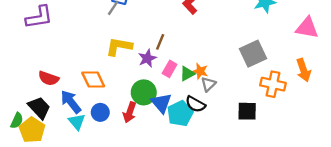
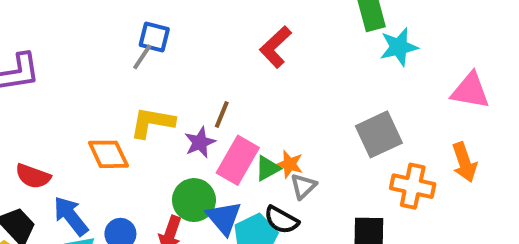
pink rectangle: (170, 69) -> (238, 160), size x1.6
orange diamond: (93, 79) -> (108, 154), moved

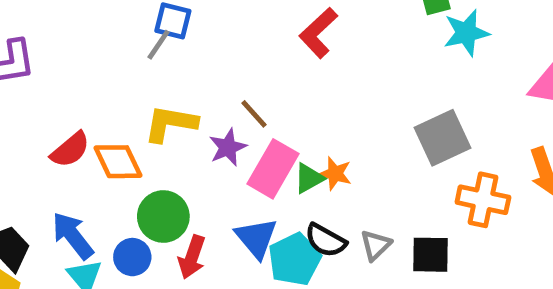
brown line: (222, 115) -> (254, 114), turned -64
red semicircle: (33, 176) -> (70, 150), moved, turned -60
gray triangle: (303, 186) -> (376, 245), moved
green circle: (194, 200) -> (163, 216), moved

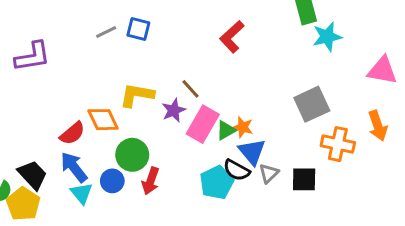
gray line: (159, 45) -> (106, 32), moved, turned 30
red semicircle: (70, 150) -> (72, 133), moved
blue triangle: (256, 238) -> (252, 152), moved

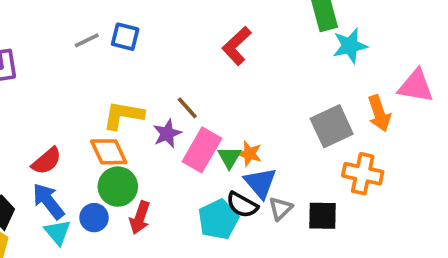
orange diamond: (103, 120) -> (109, 152), moved
orange arrow: (378, 126) -> (379, 113), moved
green triangle: (226, 130) -> (229, 157), turned -30

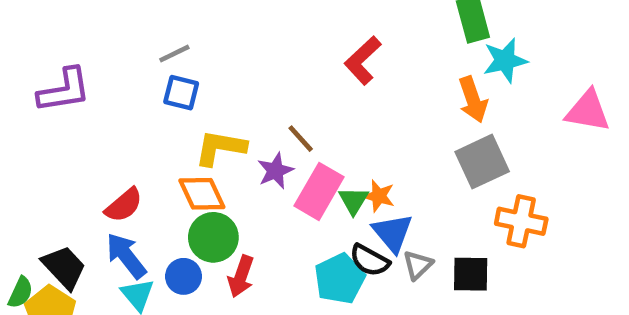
blue square: (125, 37) -> (181, 93), moved
orange arrow: (379, 113) -> (473, 100), moved

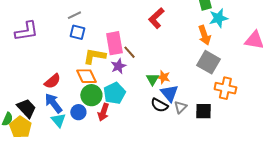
gray square: (482, 162) -> (208, 62), turned -35
pink rectangle: (319, 191) -> (114, 43), moved, turned -40
cyan pentagon: (340, 279) -> (114, 93), moved

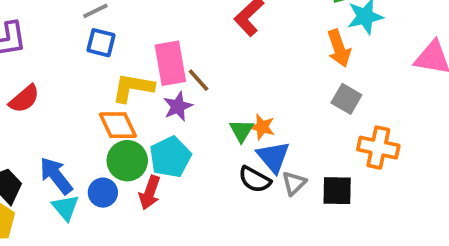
gray square: (208, 62) -> (346, 99), size x0.7
red semicircle: (52, 81) -> (24, 99), moved

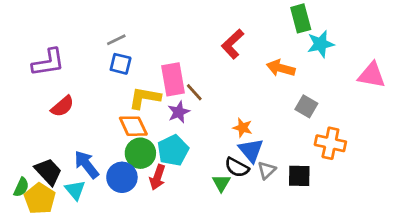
orange arrow: (339, 48) -> (281, 68), moved, turned 124
green triangle: (242, 131) -> (221, 183), moved
blue circle: (103, 193) -> (122, 177), size x1.4
cyan triangle: (65, 208) -> (75, 190), moved

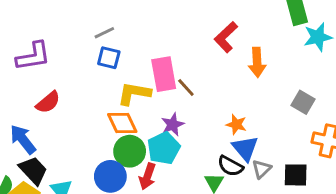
orange arrow: (281, 68) -> (257, 62), moved, turned -108
purple star: (179, 112) -> (173, 125), moved
blue arrow: (87, 165) -> (23, 139), moved

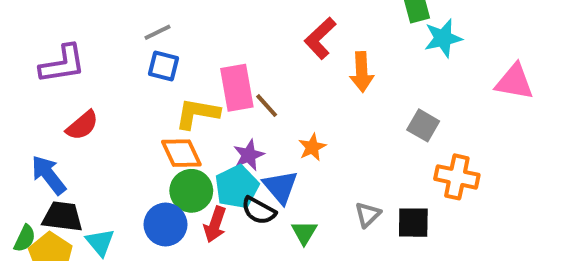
orange star: (236, 125) -> (312, 147), moved, turned 30
blue triangle: (245, 148) -> (280, 187), moved
black semicircle: (230, 166) -> (259, 211), moved
black trapezoid: (33, 170) -> (62, 217), turned -40

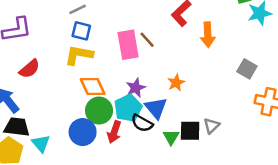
brown line: (267, 106) -> (147, 40), moved
yellow L-shape: (197, 113) -> (79, 55), moved
black square: (413, 223) -> (190, 131), moved

